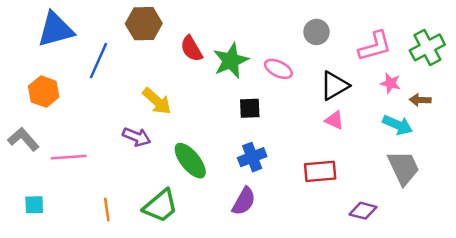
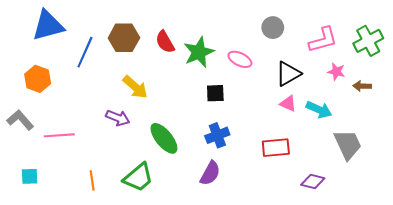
brown hexagon: (144, 24) -> (124, 38), moved
cyan arrow: (398, 125) -> (319, 110), moved

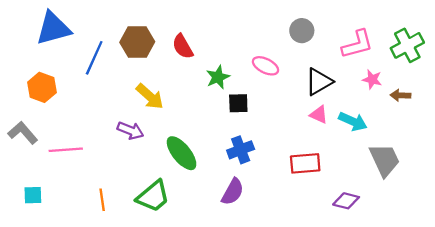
green star: (199, 52) -> (218, 77), moved, size x0.7

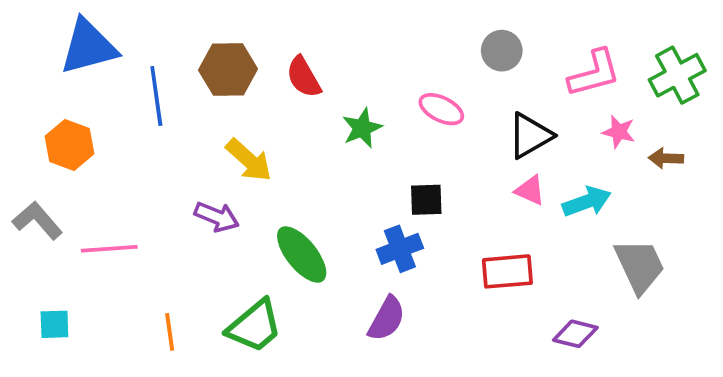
blue line: (94, 58) -> (156, 96), turned -32
black square: (238, 103) -> (426, 200), moved
cyan arrow: (353, 121) -> (587, 202), turned -44

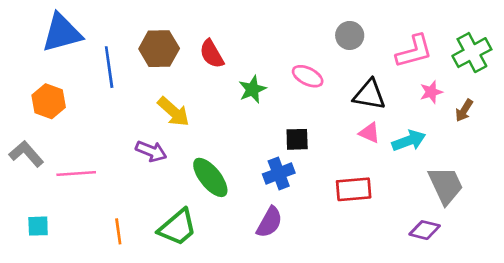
pink star: (619, 132) -> (431, 92), turned -30
black triangle: (530, 136) -> (369, 95), turned 40
brown arrow: (666, 158) -> (464, 110), turned -60
purple diamond: (575, 334) -> (425, 230), moved

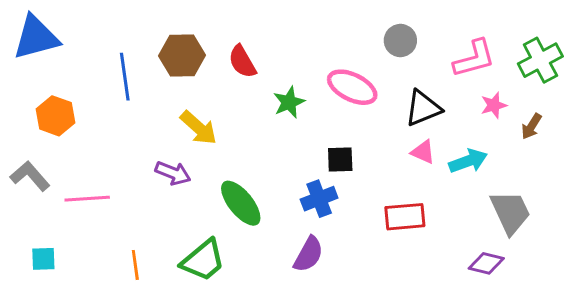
blue triangle: (62, 33) -> (36, 37), moved
pink ellipse: (308, 76) -> (352, 87), size x1.4
black triangle: (369, 95) -> (423, 108), turned -32

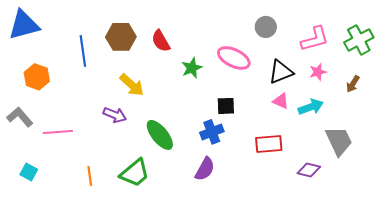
pink star: (494, 105) -> (318, 72), moved
cyan square: (43, 259) -> (29, 172), turned 30
purple diamond: (486, 263) -> (309, 170), moved

